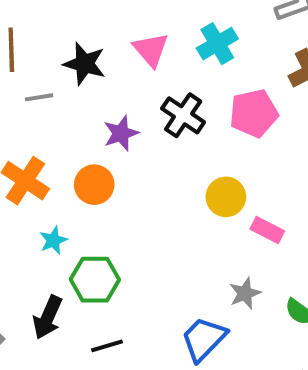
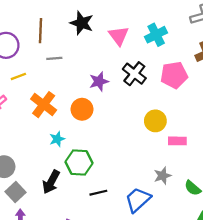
black star: (85, 64) -> (82, 23), moved
pink rectangle: (267, 230) -> (177, 141), turned -30
black line: (107, 346) -> (98, 193), moved

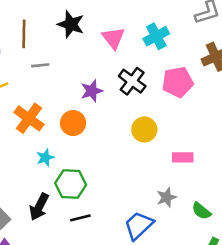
yellow circle: (155, 121) -> (144, 129), moved
black line: (98, 193) -> (80, 218), moved

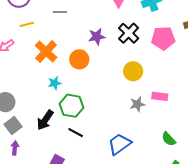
gray star: (166, 197) -> (137, 104), moved
black line: (80, 218) -> (76, 133), turned 35

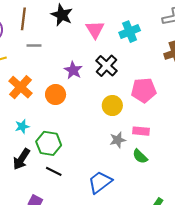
purple star: (97, 37) -> (73, 70), turned -30
pink pentagon: (163, 38) -> (144, 90), moved
cyan star: (55, 83) -> (22, 126), moved
green semicircle: (169, 139) -> (140, 156), moved

